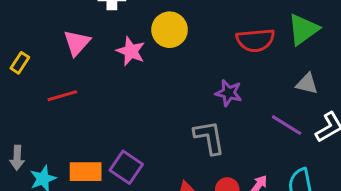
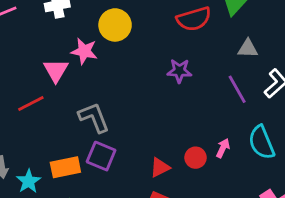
pink triangle: (77, 43) -> (56, 70), moved
purple line: (287, 125) -> (237, 89), turned 40
gray L-shape: (209, 137) -> (94, 117), moved

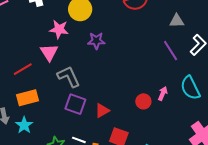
pink triangle: (56, 70) -> (49, 52), moved
purple star: (179, 71) -> (96, 41), moved
orange rectangle: (65, 167) -> (27, 98), moved
red triangle: (160, 167) -> (102, 111), moved

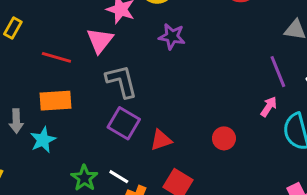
red line: (23, 69) -> (56, 57), turned 36
pink arrow: (163, 94) -> (269, 107), moved

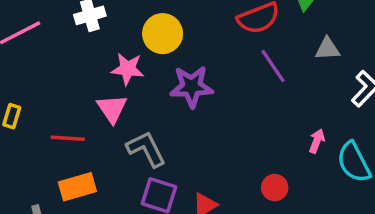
purple star: (172, 37) -> (192, 87), size x1.4
purple line: (278, 72) -> (273, 66), moved

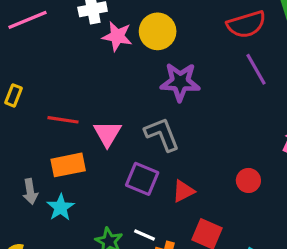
pink star: (128, 69) -> (117, 36), moved
pink triangle: (112, 109) -> (107, 134), moved
gray L-shape: (146, 149) -> (162, 134), moved

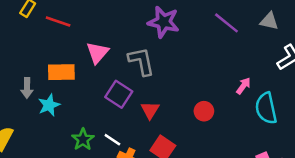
purple line: (256, 69) -> (226, 23), turned -32
red line: (63, 120) -> (58, 21), moved
red triangle: (183, 191) -> (150, 110), turned -42

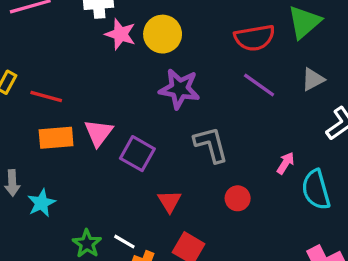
gray triangle: (269, 21) -> (313, 79), turned -36
gray L-shape: (141, 61) -> (211, 145), moved
orange rectangle: (61, 72) -> (56, 138), moved
purple square: (119, 94) -> (137, 154), moved

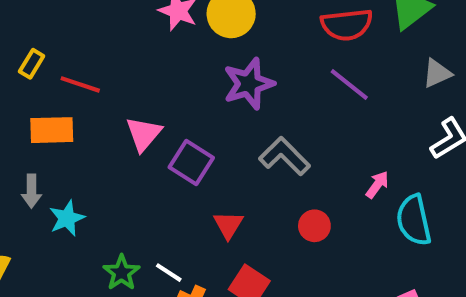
gray triangle: (313, 79) -> (437, 73), moved
purple star: (180, 89) -> (249, 84), turned -30
orange rectangle: (56, 138) -> (52, 130), moved
gray L-shape: (211, 145) -> (284, 156), turned -33

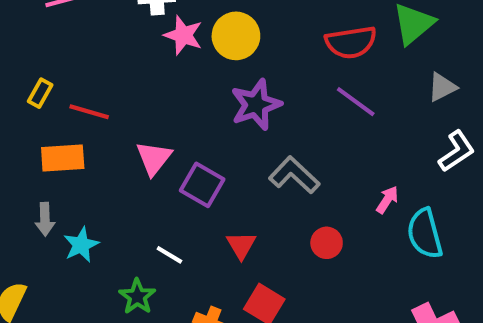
white line: (169, 273) -> (169, 255), moved

